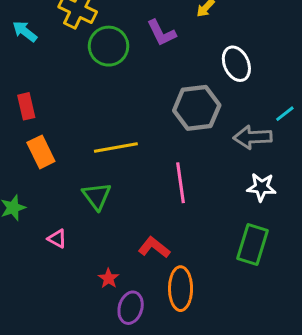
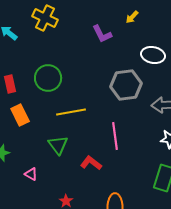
green circle: (109, 46) -> (48, 78), moved
white ellipse: (236, 64) -> (153, 55), turned -55
red L-shape: (154, 247) -> (91, 163), moved

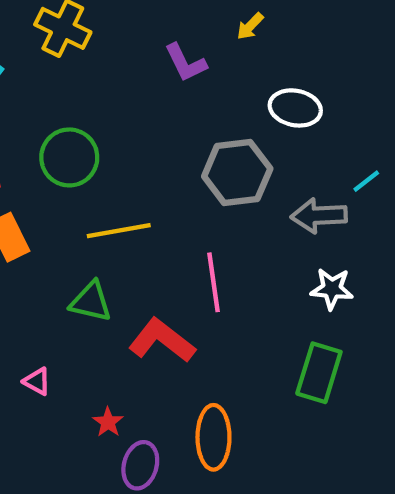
green triangle: (58, 145) -> (91, 302), turned -40
red L-shape: (91, 163) -> (162, 340), size x1.4
pink triangle: (31, 174) -> (37, 381), moved

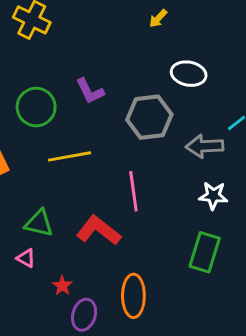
purple L-shape: (185, 63) -> (90, 91), moved
green triangle: (91, 302) -> (39, 223), moved
pink triangle: (37, 381) -> (26, 258), moved

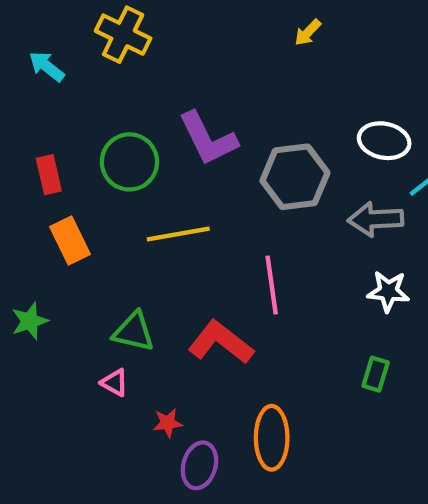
white ellipse: (189, 74) -> (384, 141), moved
purple L-shape: (90, 91) -> (208, 139), size x1.4
green rectangle: (205, 252) -> (376, 374), size x0.6
red star: (62, 286) -> (168, 423), turned 30

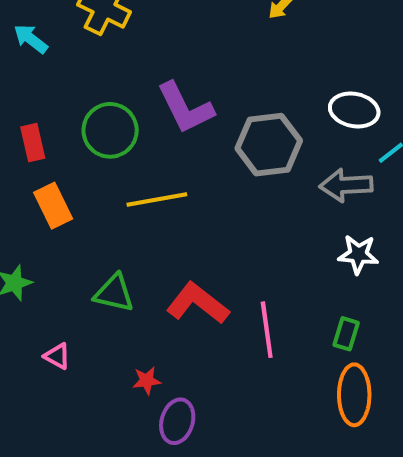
pink line: (272, 285) -> (267, 330), moved
pink triangle: (115, 383) -> (57, 356), moved
orange ellipse: (272, 438) -> (354, 395), moved

